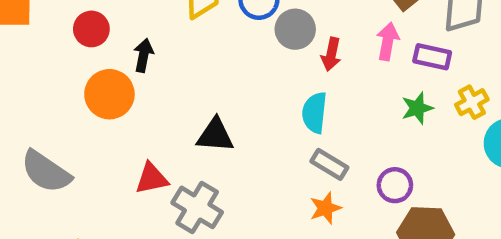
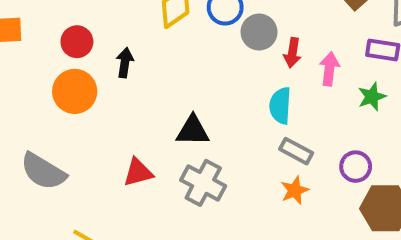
pink arrow: (388, 41) -> (329, 69), moved
orange circle: (109, 94) -> (75, 91), moved
gray cross: (197, 207) -> (203, 183), moved

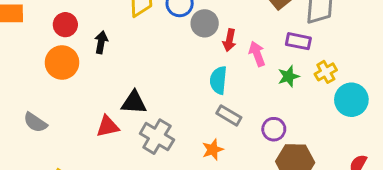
pink arrow: (329, 69) -> (257, 54), turned -30
black triangle: (193, 131) -> (134, 102), moved
gray semicircle: (43, 171) -> (35, 122), size x0.7
orange star: (295, 190) -> (213, 150), moved

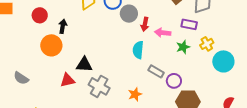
pink arrow: (257, 54) -> (163, 33), turned -63
orange circle: (62, 62) -> (51, 45), moved
gray rectangle: (229, 115) -> (156, 71), moved

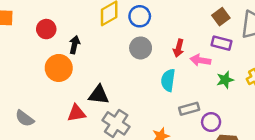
gray circle: (129, 14) -> (141, 48), moved
purple rectangle: (189, 24) -> (222, 43), moved
gray rectangle: (156, 71) -> (189, 109), turned -49
gray semicircle: (21, 78) -> (25, 118), moved

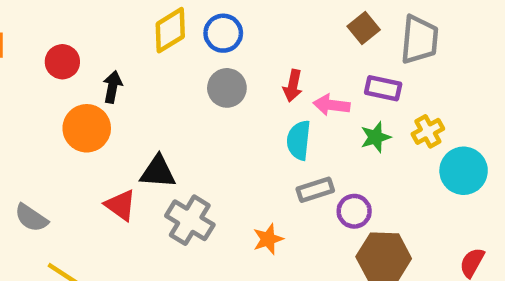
purple rectangle: (222, 43) -> (383, 88), moved
cyan semicircle: (168, 80) -> (299, 140), moved
red triangle: (76, 113) -> (121, 205), turned 48

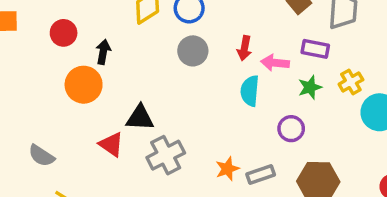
gray rectangle: (315, 190) -> (261, 174), moved
purple circle: (354, 211) -> (291, 129), moved
gray cross: (190, 220) -> (166, 155), turned 33

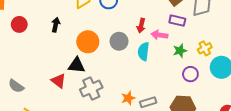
red circle: (64, 33) -> (19, 24), moved
purple rectangle: (315, 49) -> (177, 21), moved
gray circle: (193, 51) -> (119, 41), moved
orange circle: (84, 85) -> (88, 42), moved
purple circle: (291, 129) -> (190, 74), moved

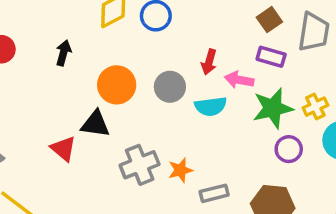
cyan semicircle: (143, 51) -> (211, 106), turned -108
green star: (180, 51) -> (273, 108), size x1.6
gray cross: (91, 88) -> (140, 165), moved
orange star: (128, 98) -> (180, 170), moved

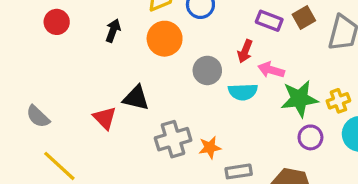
purple rectangle: (271, 57) -> (269, 21), moved
orange circle: (117, 85) -> (165, 39), moved

